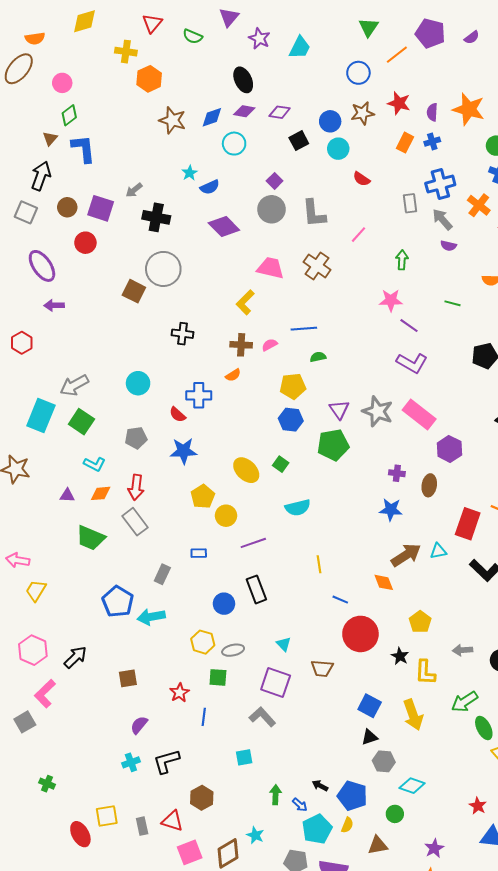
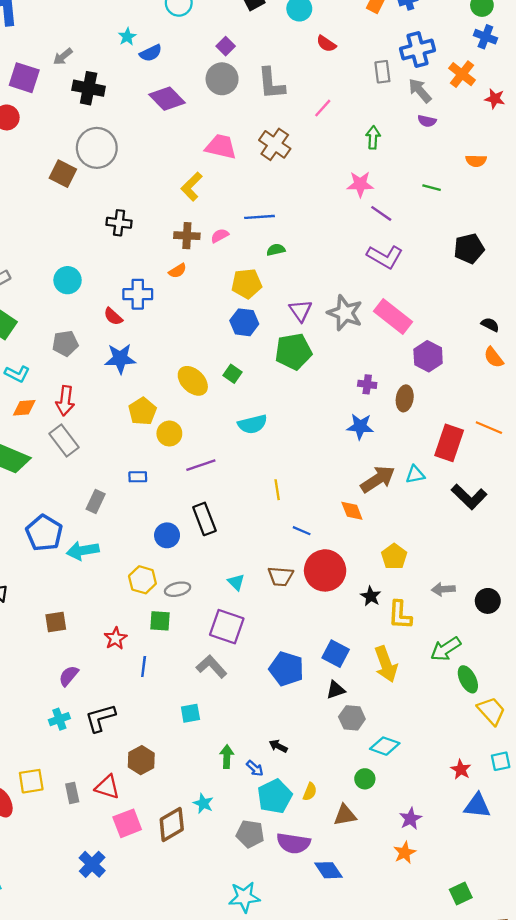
brown trapezoid: (322, 668) -> (281, 576), moved
blue pentagon: (352, 796) -> (286, 669), moved

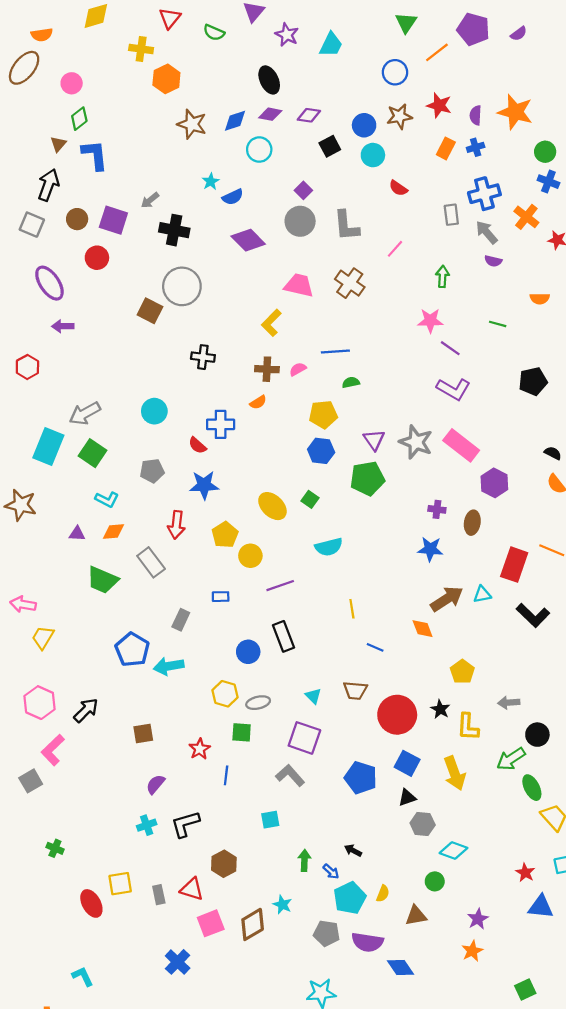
red arrow: (65, 401) -> (176, 525), moved
red circle: (325, 570) -> (397, 715), moved
black circle: (488, 601) -> (537, 735), moved

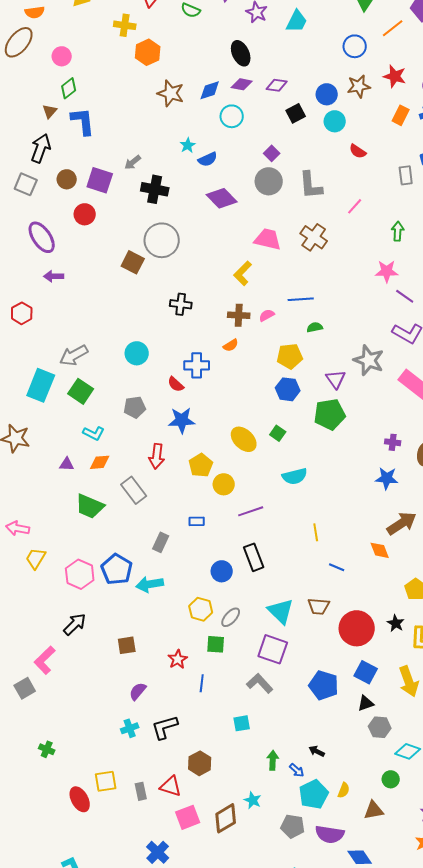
gray star: (416, 442) -> (369, 360), moved
cyan triangle: (313, 696) -> (281, 611), size x1.8
pink hexagon: (40, 703) -> (80, 574), moved
gray ellipse: (258, 703) -> (231, 617), turned -35

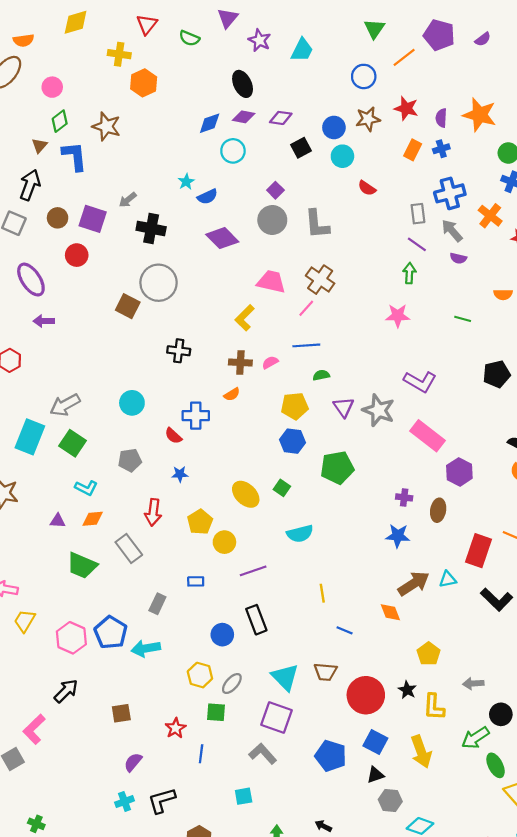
brown star: (171, 93) -> (106, 126), moved
pink line: (355, 206) -> (306, 308), moved
purple line: (405, 296) -> (417, 244), moved
purple triangle: (336, 379) -> (344, 407), moved
blue star: (182, 420) -> (180, 474), size x0.6

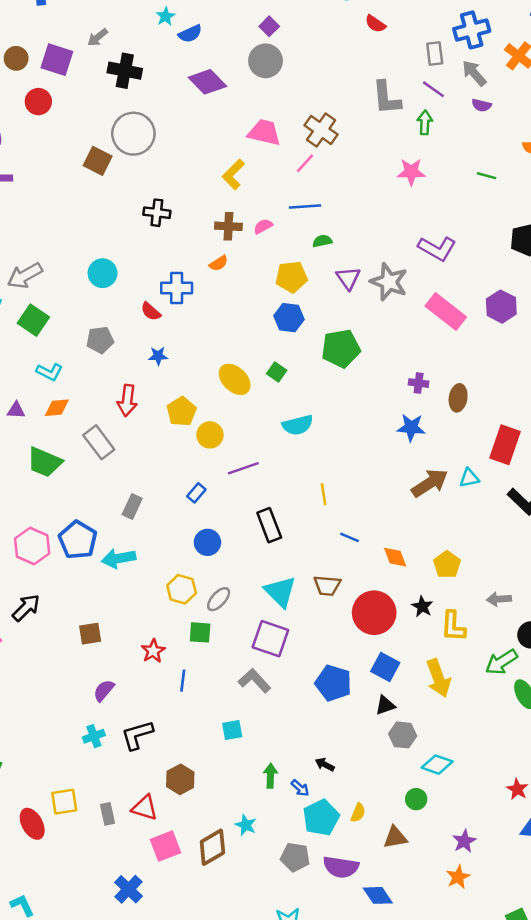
gray L-shape: (317, 224) -> (386, 98), moved
purple hexagon: (459, 472) -> (501, 307), moved
blue rectangle: (196, 581) -> (196, 493), moved, turned -49
orange diamond: (390, 612) -> (395, 557), moved
black rectangle: (256, 620) -> (269, 525), moved

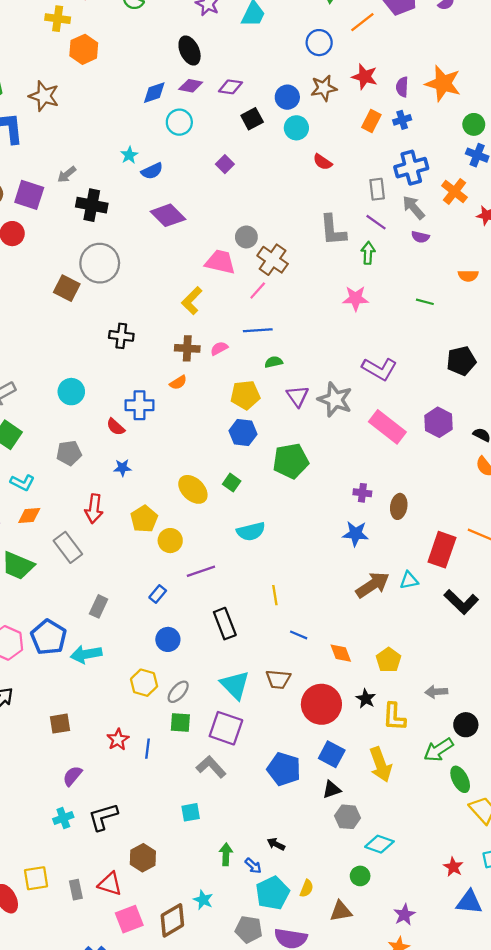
gray circle: (266, 61) -> (246, 237), moved, size x0.7
green square: (200, 632) -> (180, 722), moved
blue line: (183, 681) -> (147, 749), moved

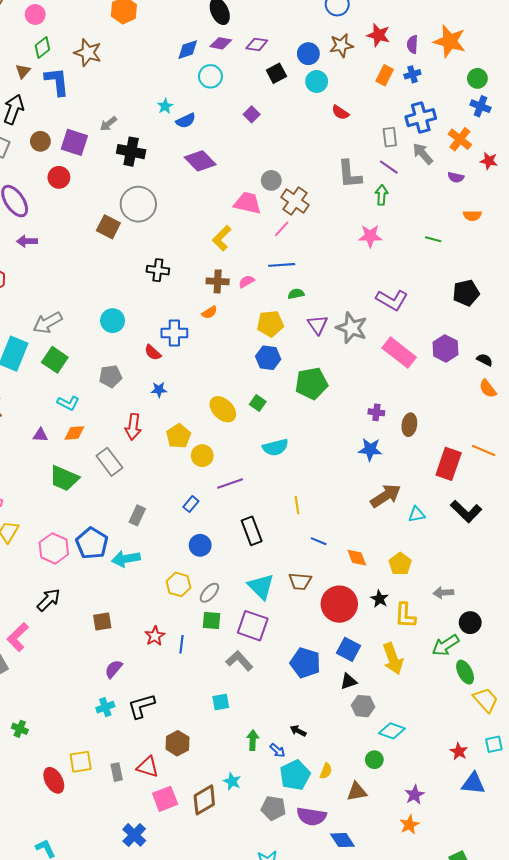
purple semicircle: (420, 237) -> (456, 177), moved
cyan triangle: (409, 580) -> (417, 514), moved

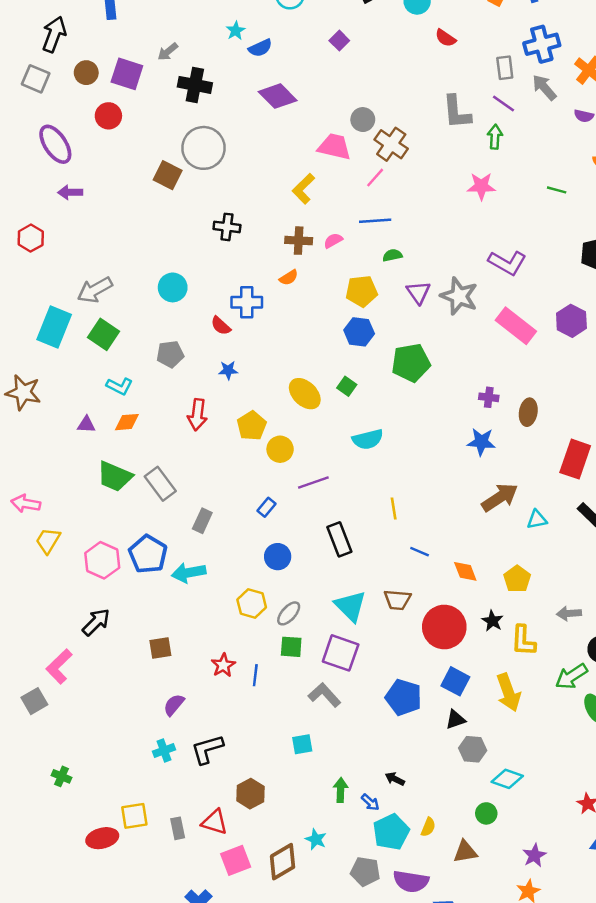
gray rectangle: (109, 462) -> (160, 484), moved
red ellipse: (54, 780) -> (102, 838), turned -75

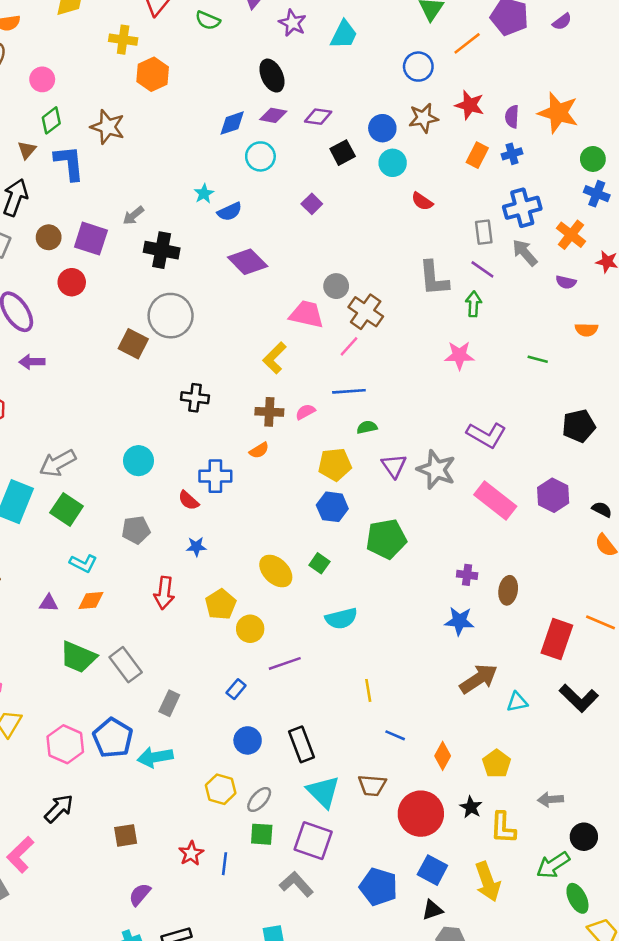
black rectangle: (339, 539) -> (301, 744), moved
orange diamond: (465, 571) -> (443, 756), turned 50

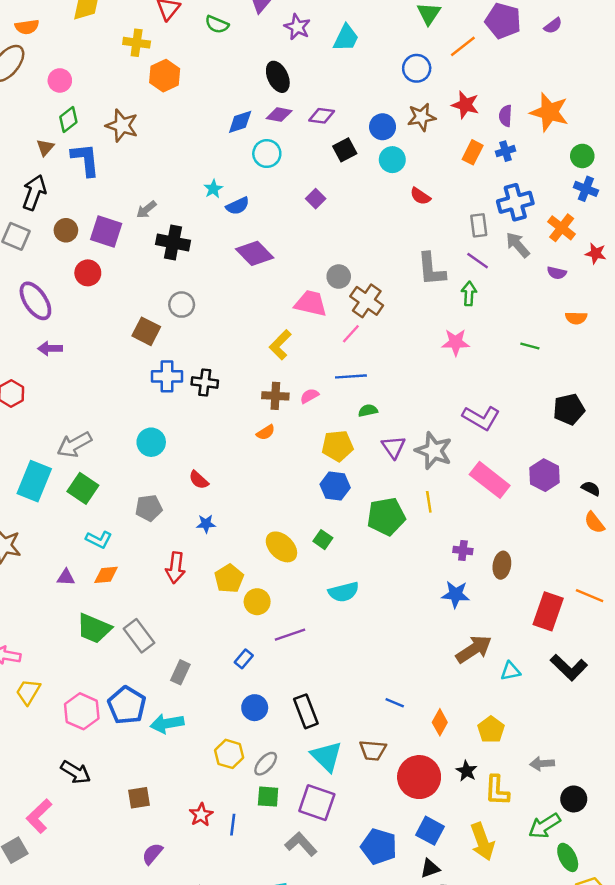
gray circle: (171, 316) -> (182, 305), size x0.6
blue cross: (215, 476) -> (167, 376), moved
yellow line: (368, 690) -> (429, 502), moved
black arrow: (59, 808) -> (76, 772), turned 76

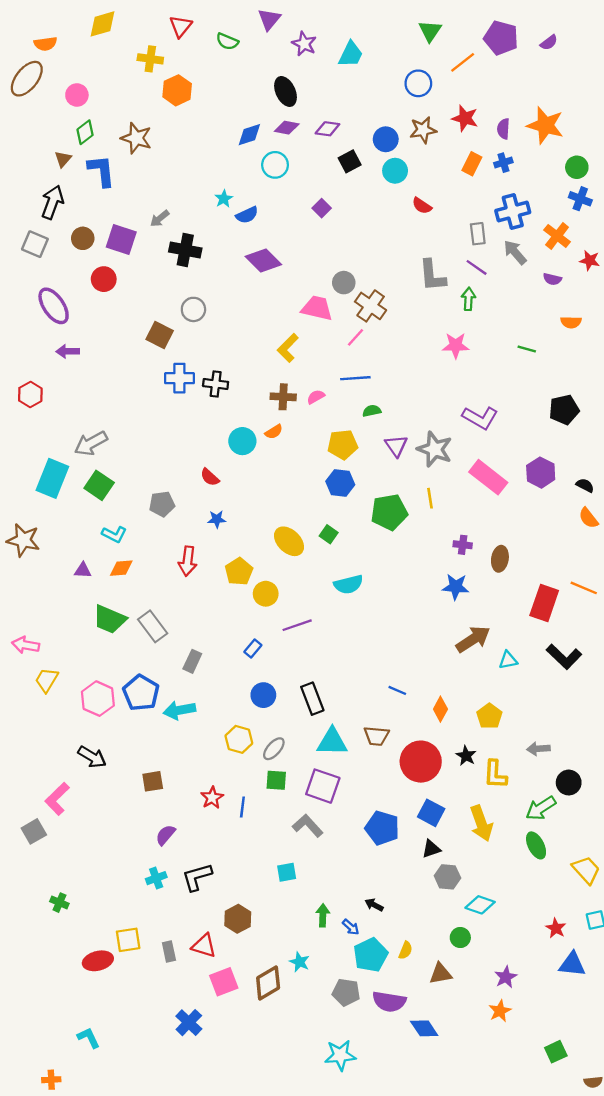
cyan circle: (151, 442) -> (242, 441), moved
cyan triangle: (327, 756) -> (332, 742), turned -44
green ellipse: (568, 857) -> (536, 845), moved

